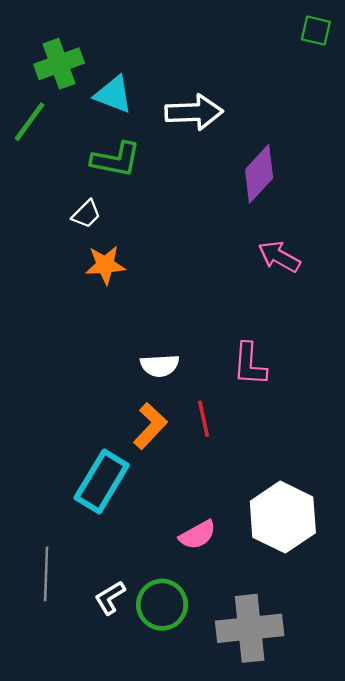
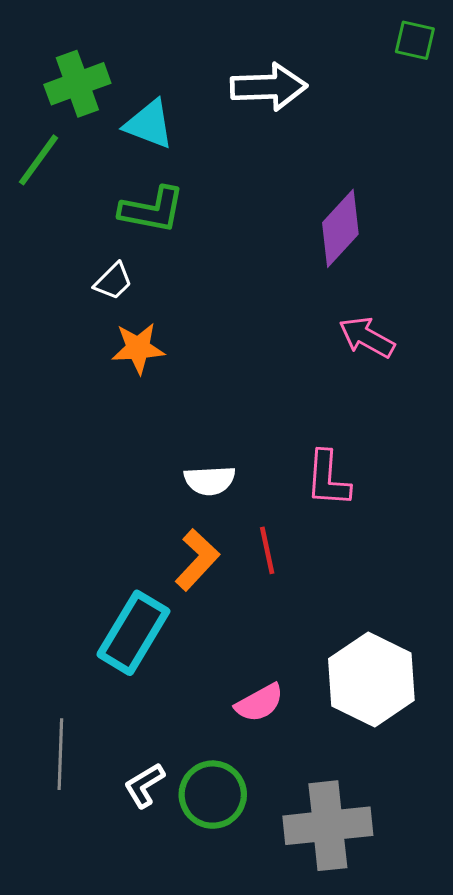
white arrow: (194, 112) -> (269, 87), moved

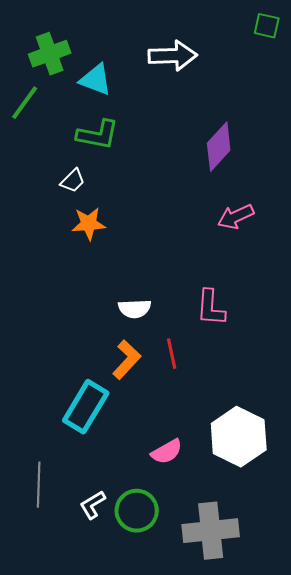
pink arrow: (367, 337) -> (236, 217), turned -54

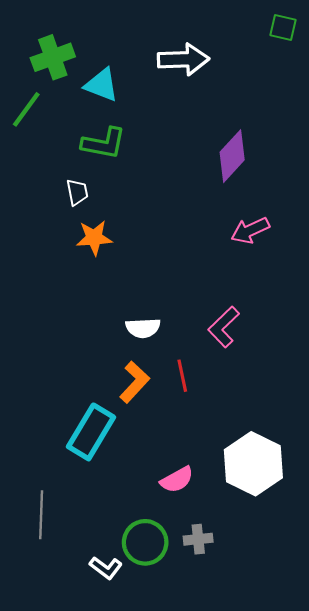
white trapezoid: (73, 181) -> (77, 192), turned -56
pink L-shape: (211, 308) -> (224, 327), turned 42
white L-shape: (93, 505) -> (106, 568), moved, turned -112
gray cross: (211, 531) -> (198, 539), moved, size x0.5

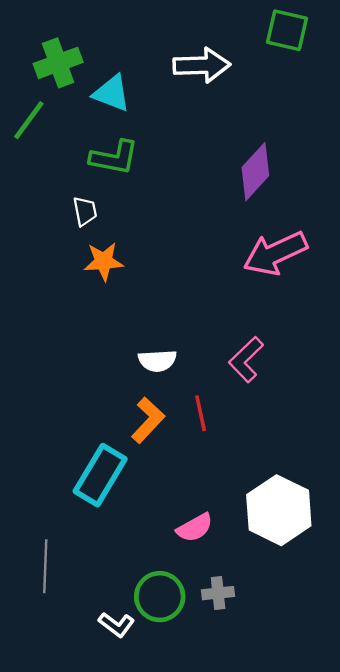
green square: (283, 28) -> (287, 30), moved, size x1.4
pink arrow: (250, 230) -> (275, 253), size x1.5

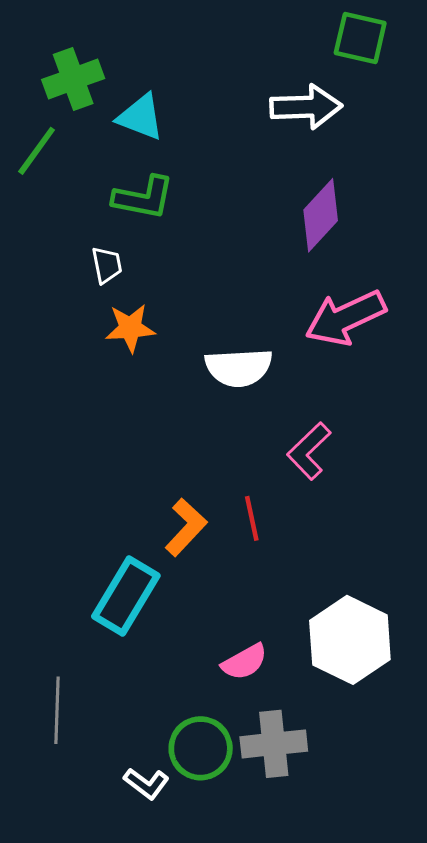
white arrow: (202, 65) -> (306, 107), moved
white semicircle: (157, 361) -> (239, 368), moved, size x1.4
gray cross: (218, 593) -> (274, 744), size x1.6

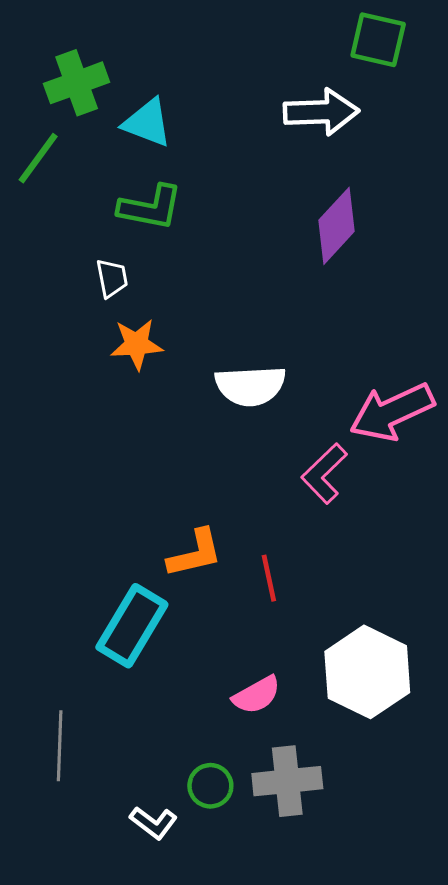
pink arrow: (346, 318) -> (392, 412), moved
red line: (252, 518) -> (269, 578), moved
orange L-shape: (186, 527) -> (195, 553), turned 34
green circle: (201, 748) -> (210, 786), size x0.7

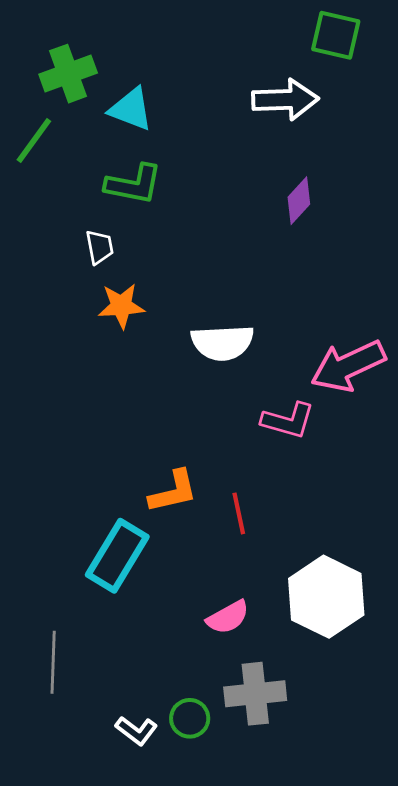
purple diamond: (337, 226) -> (299, 201), size x0.7
pink L-shape: (324, 473) -> (288, 421), turned -120
green circle: (210, 786) -> (190, 718), moved

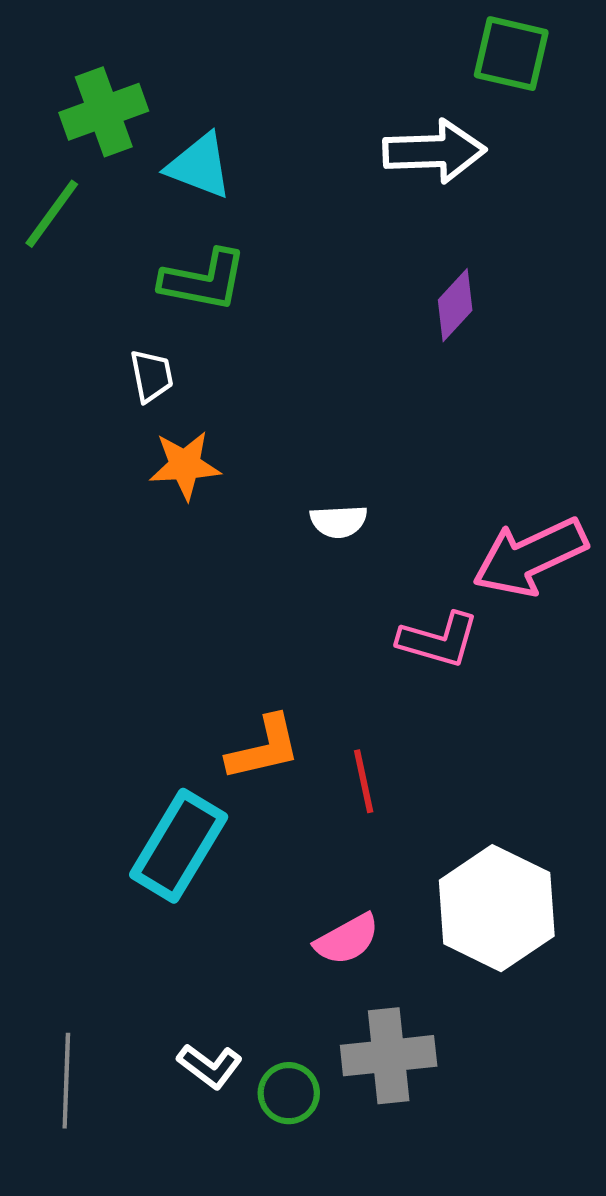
white semicircle: (222, 343) -> (339, 521), size x0.6
gray line: (53, 662) -> (66, 1081), moved
white L-shape: (136, 731) -> (210, 1066), moved

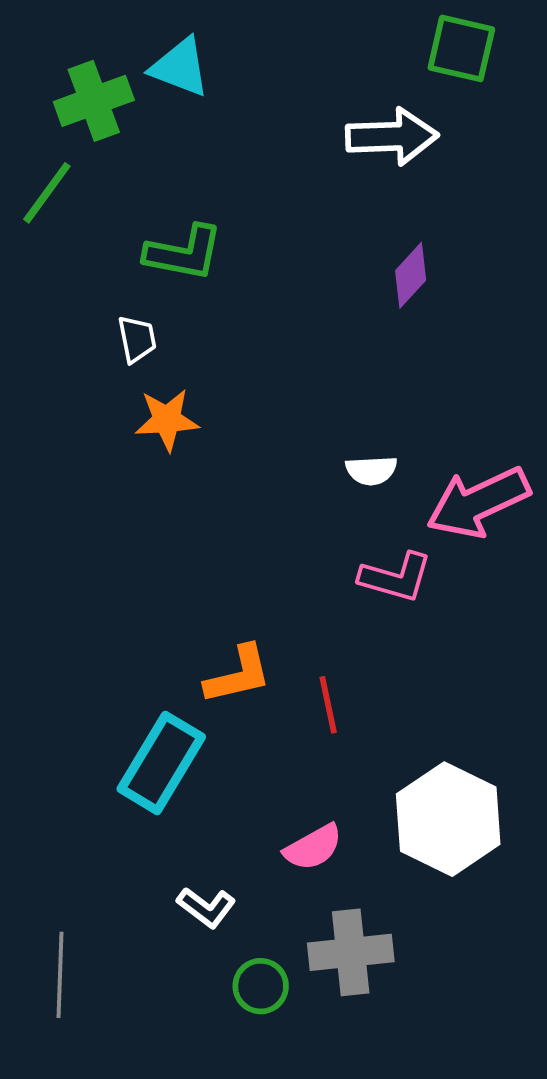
cyan triangle: (199, 166) -> (180, 67), moved
white semicircle: (339, 521) -> (371, 470), moved
white L-shape: (210, 1066) -> (206, 907), moved

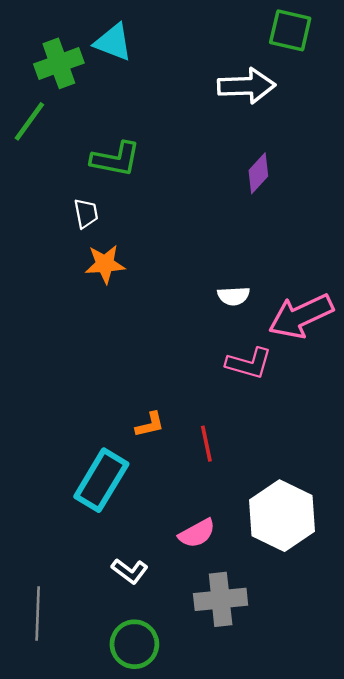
orange L-shape: (238, 675) -> (150, 425), size x0.7
green circle: (261, 986) -> (134, 644), moved, size x1.4

